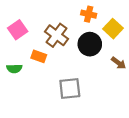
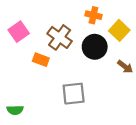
green semicircle: (14, 69) -> (15, 110), moved

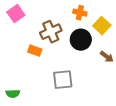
pink square: (19, 32) -> (16, 14), moved
brown cross: (60, 37) -> (51, 32), turned 30

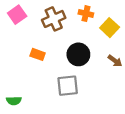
brown cross: (51, 32) -> (54, 19), moved
black circle: (81, 40) -> (78, 54), moved

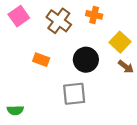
brown cross: (54, 19) -> (59, 21), turned -30
yellow square: (110, 28) -> (120, 42), moved

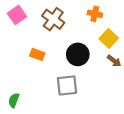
orange cross: (94, 15) -> (95, 14), moved
green semicircle: (15, 110) -> (14, 100), turned 112

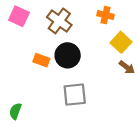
pink square: (17, 15) -> (19, 16), turned -30
black circle: (78, 54) -> (68, 55), moved

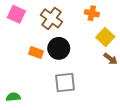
green semicircle: (15, 111) -> (13, 97), turned 64

